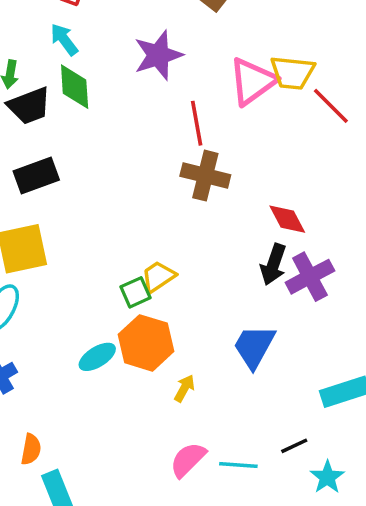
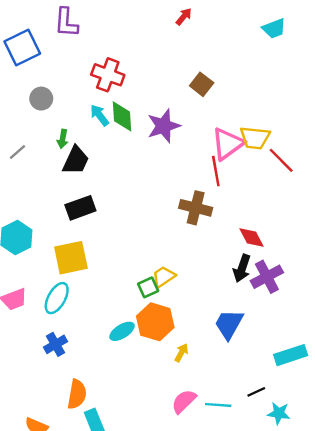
green diamond: (75, 87) -> (122, 116), moved
black trapezoid: (29, 106) -> (76, 160), turned -44
red line: (197, 123) -> (216, 171), moved
orange semicircle: (31, 449) -> (77, 394), size x1.4
cyan star: (327, 477) -> (279, 413), turned -30

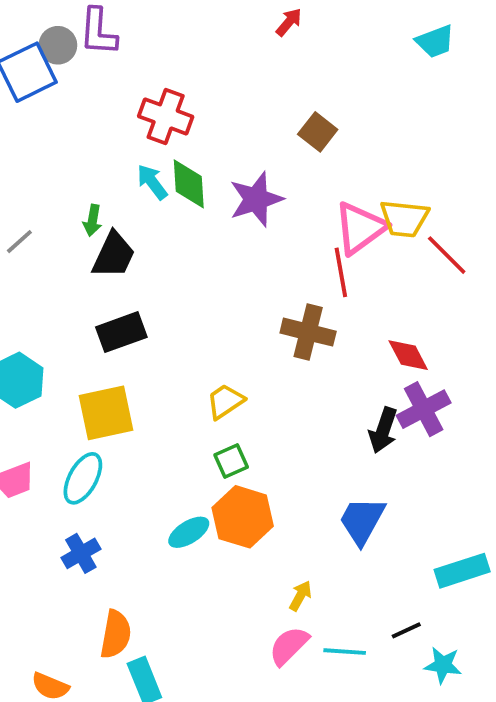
gray circle: (41, 99) -> (58, 45), moved
red diamond: (251, 238) -> (408, 355), moved
yellow trapezoid: (164, 277) -> (225, 401), moved
purple cross: (267, 277) -> (424, 409), moved
yellow arrow: (181, 353) -> (300, 596), moved

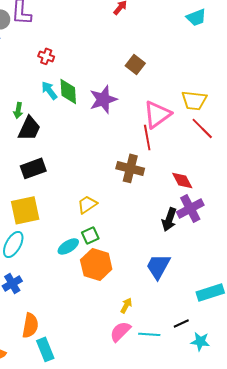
red cross: (166, 116) -> (46, 56), moved, size x0.6
yellow trapezoid: (404, 218) -> (194, 100), moved
cyan ellipse: (189, 532) -> (68, 246), moved

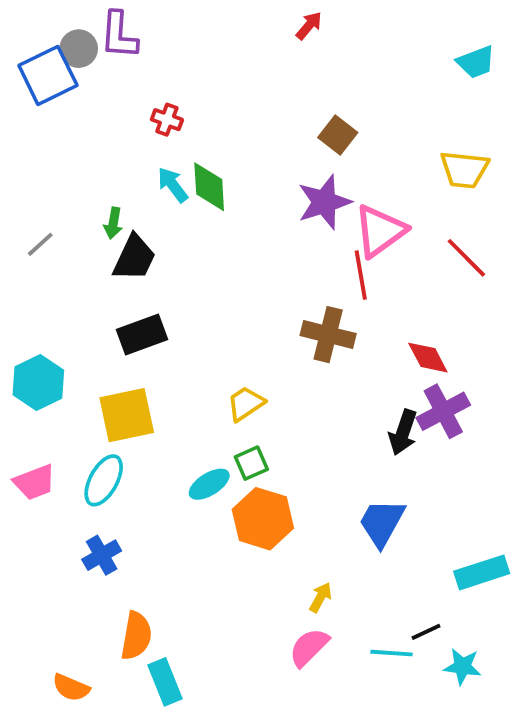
cyan trapezoid: (196, 17) -> (476, 62), moved
purple star: (103, 99) -> (324, 202), moved
yellow trapezoid: (194, 100) -> (464, 170), moved
cyan line: (149, 334) -> (391, 653), moved

